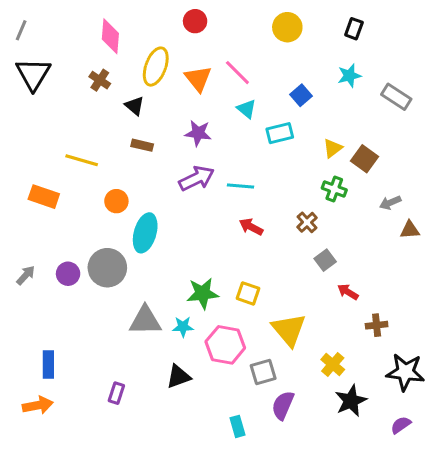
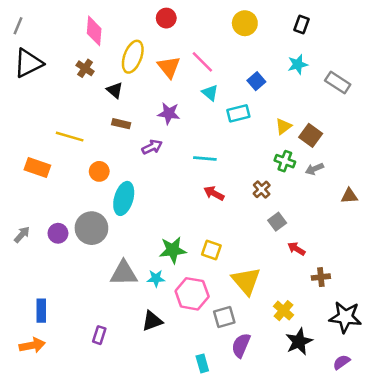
black triangle: (33, 74) -> (28, 63), turned 32
purple arrow: (197, 178) -> (152, 147), moved, size x0.7
gray arrow: (390, 203) -> (314, 169), moved

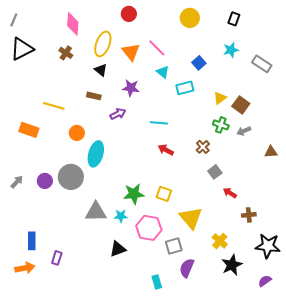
black triangle: (115, 90) -> (101, 70), moved
purple rectangle: (99, 335) -> (57, 258), moved

